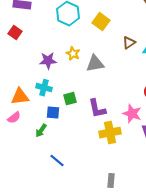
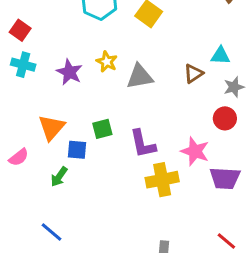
brown triangle: (129, 43) -> (194, 74), moved
purple star: (48, 61) -> (69, 72), turned 30
cyan cross: (44, 88) -> (23, 65), moved
orange triangle: (20, 97) -> (52, 127), moved, turned -42
blue line: (57, 161) -> (52, 232), moved

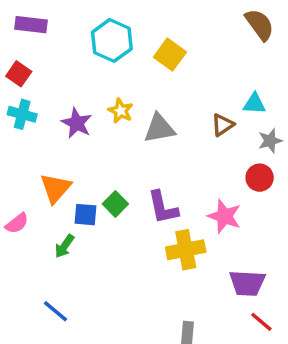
green square: (102, 129) -> (115, 204), moved, turned -30
purple trapezoid: (225, 178) -> (247, 283), moved

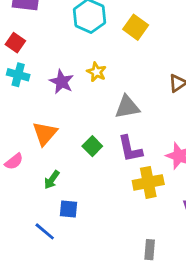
gray triangle: (159, 128) -> (127, 107), moved
blue square: (85, 215) -> (68, 209), moved

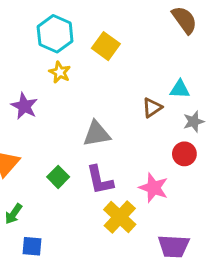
yellow star: (96, 72) -> (60, 72), moved
yellow cross: (148, 182) -> (120, 217), turned -36

